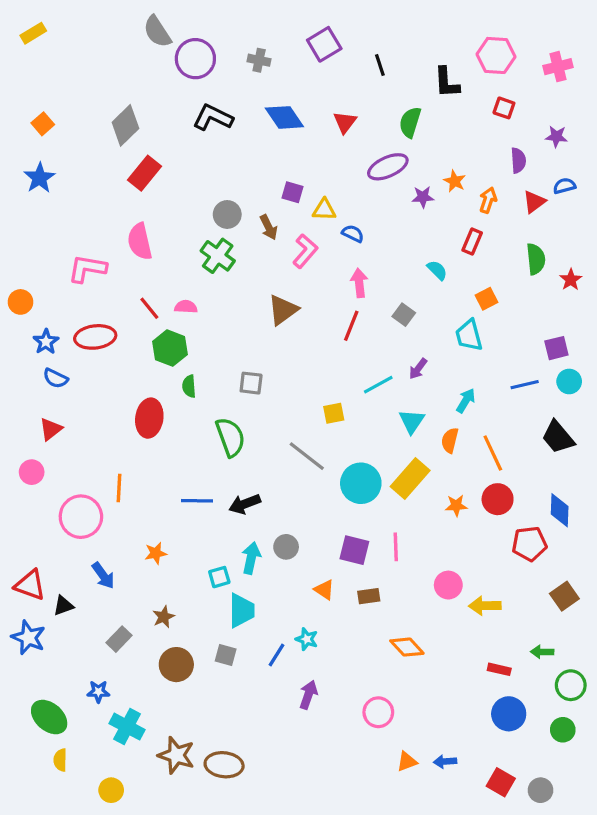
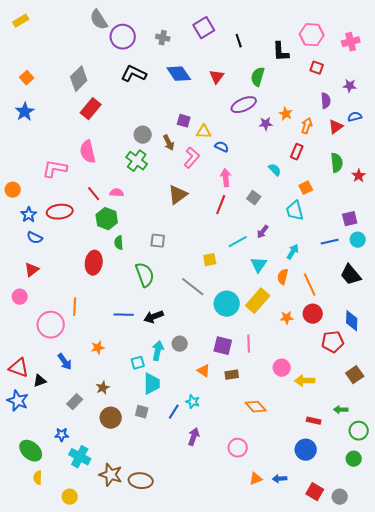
blue circle: (509, 714) -> (306, 450), moved

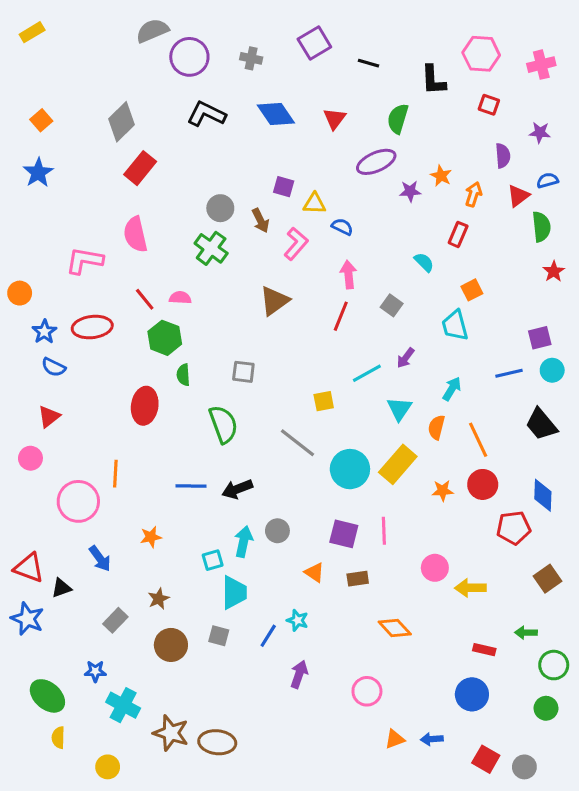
gray semicircle: (99, 20) -> (152, 31), turned 100
black line: (239, 41) -> (368, 63), turned -56
green semicircle: (337, 163) -> (541, 227), moved

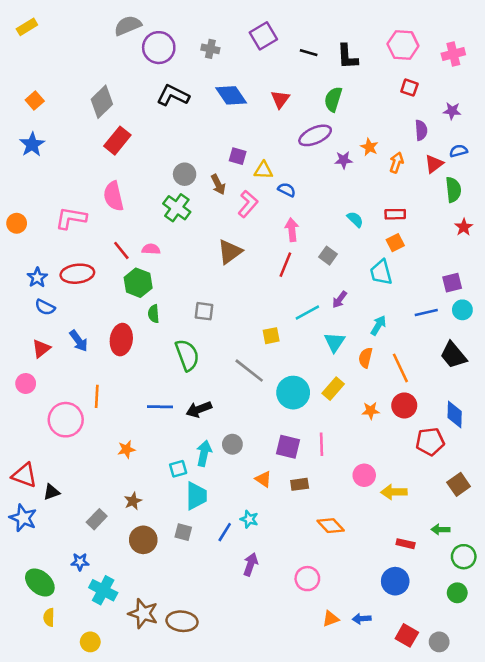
black L-shape: (433, 80) -> (347, 57), moved
red rectangle: (458, 234) -> (395, 214), moved, turned 66
orange circle: (20, 293) -> (17, 223), moved
yellow rectangle: (398, 464) -> (333, 389), size x0.7
blue arrow: (100, 559) -> (79, 341), moved

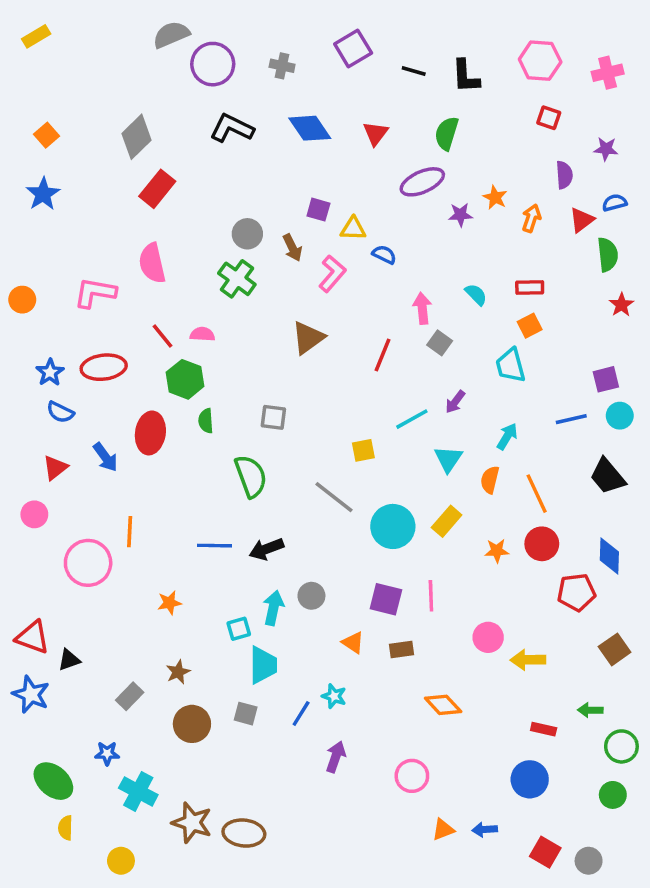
pink arrow: (292, 230) -> (422, 308), moved
red ellipse: (121, 340) -> (150, 433), moved

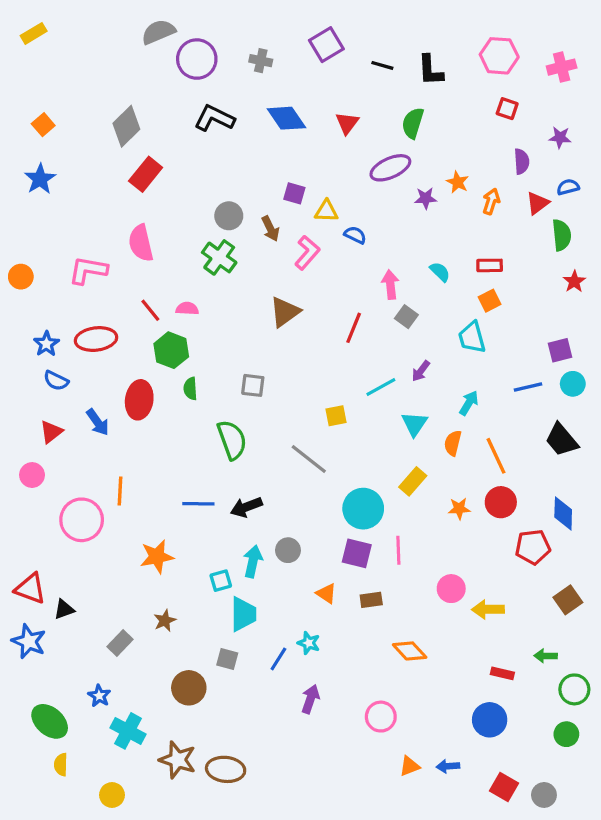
cyan circle: (393, 526) -> (363, 509), moved
orange star: (169, 603) -> (157, 557), size x1.5
brown circle: (192, 724) -> (189, 688), moved
blue star: (107, 753) -> (99, 696), turned 30

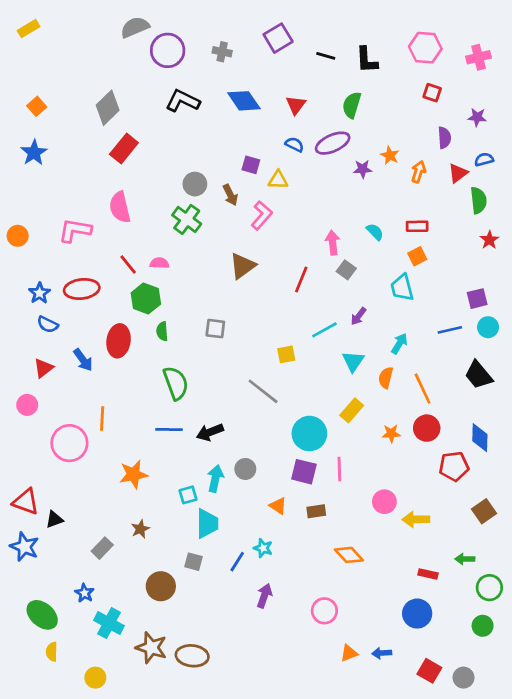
blue semicircle: (355, 235) -> (294, 144), moved
green semicircle: (232, 440) -> (176, 383), moved

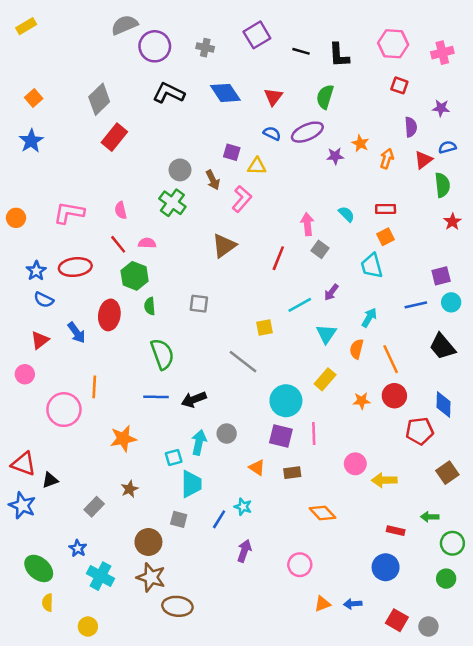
pink semicircle: (120, 207) -> (121, 210), moved, size x0.6
brown star: (151, 648) -> (151, 577), moved

